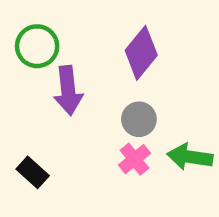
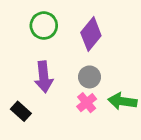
green circle: (37, 46) -> (44, 26), moved
purple arrow: (68, 90) -> (44, 77), moved

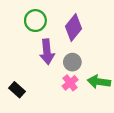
purple arrow: (44, 77) -> (47, 52), moved

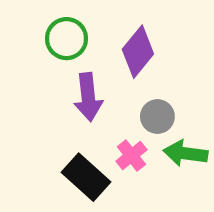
gray circle: (72, 62) -> (157, 117), moved
black rectangle: (17, 90) -> (86, 177), moved, size x1.5

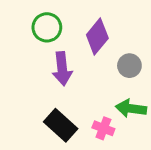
gray circle: (157, 117) -> (129, 66), moved
pink cross: (131, 155) -> (103, 128), moved, turned -30

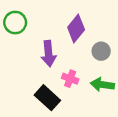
green circle: (47, 27) -> (15, 23), moved
pink cross: (103, 128) -> (70, 79), moved

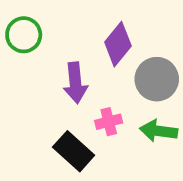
gray circle: (101, 51) -> (157, 79), size x1.5
pink cross: (70, 79) -> (109, 122), turned -35

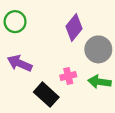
purple arrow: (75, 83) -> (20, 63), moved, turned 120

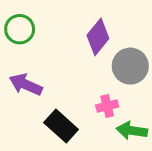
pink cross: (68, 76) -> (107, 106), moved
green arrow: (99, 82) -> (132, 131), moved

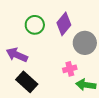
green circle: (20, 29) -> (35, 25), moved
black rectangle: (61, 126) -> (27, 82), moved

